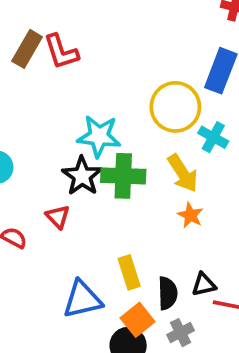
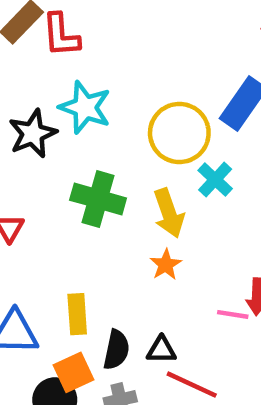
cyan star: (99, 136) -> (85, 107), moved
black star: (82, 176) -> (33, 134), moved

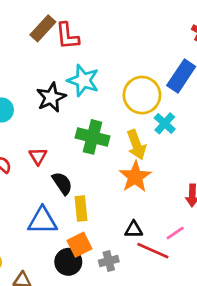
orange star: (166, 265) -> (135, 177), size x1.6
pink line: (233, 314) -> (175, 233), moved, turned -42
black semicircle: (116, 350) -> (62, 183), moved, turned -45

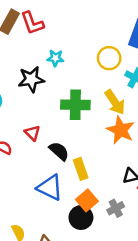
cyan star: (83, 80) -> (55, 58), size x0.6
yellow circle: (142, 95) -> (109, 58), size x0.7
black star: (51, 97) -> (31, 79), turned 30
blue triangle: (42, 221) -> (50, 188), turned 40

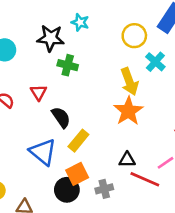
green cross: (75, 105) -> (68, 65), moved, size x0.7
yellow rectangle: (81, 169) -> (78, 141), turned 45

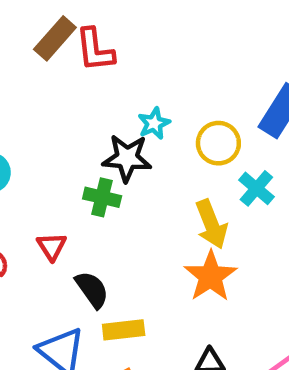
cyan star: (80, 22) -> (154, 123), moved, turned 30
black star: (51, 38) -> (127, 158), moved
yellow rectangle: (78, 141) -> (124, 330), turned 45

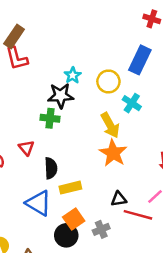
red L-shape: (95, 50) -> (17, 58), moved
black semicircle: (92, 290) -> (51, 168), turned 40

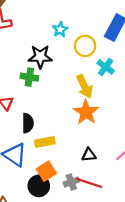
cyan star: (73, 75) -> (60, 29), moved
red line: (138, 215) -> (89, 183), moved

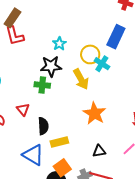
cyan star: (60, 29) -> (59, 44), moved
cyan cross: (106, 67) -> (102, 64), moved
yellow arrow: (85, 86) -> (81, 79), moved

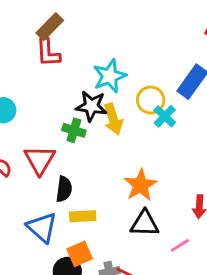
cyan star: (59, 44) -> (110, 76), size x1.6
yellow arrow: (81, 79) -> (113, 119), moved
red triangle: (23, 109) -> (40, 160), size x1.6
black triangle: (99, 151) -> (145, 224), moved, size x1.5

